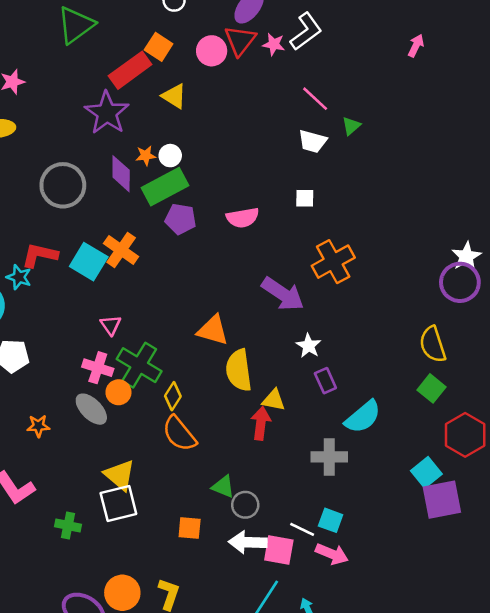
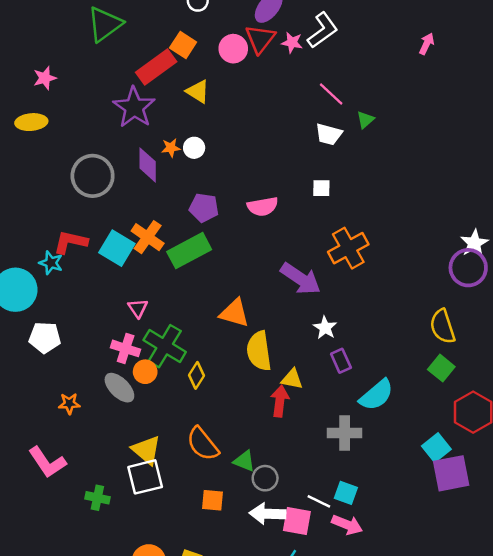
green rectangle: (165, 187) -> (189, 251), moved
orange semicircle: (179, 434) -> (203, 444), moved

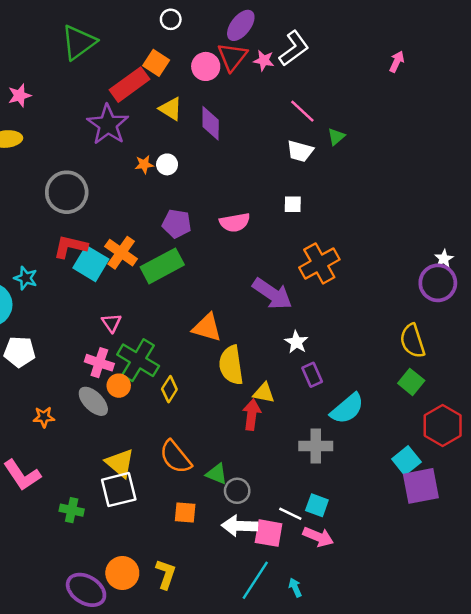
purple diamond: (148, 165) -> (211, 123), moved
red L-shape: (70, 242) -> (70, 247), moved
white star: (474, 243) -> (444, 259), size x0.7

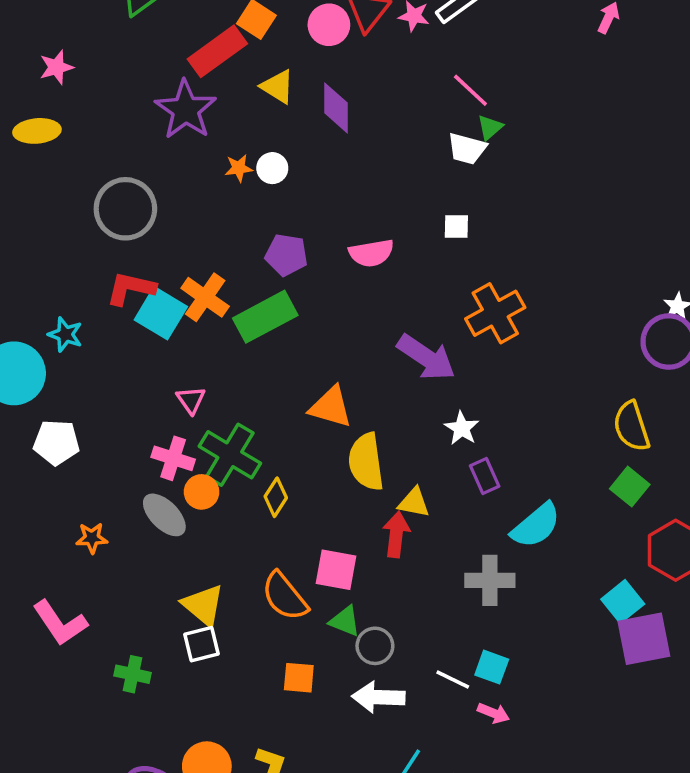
green triangle: (336, 137) -> (490, 127), moved
white square: (119, 490) -> (202, 644), size x0.7
pink square: (269, 533) -> (336, 570), moved
pink arrow: (318, 537) -> (493, 713), size x0.7

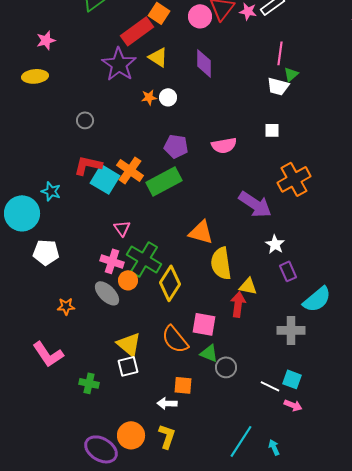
yellow triangle: (278, 87) -> (158, 57), moved
pink line: (470, 90) -> (280, 53), turned 55
gray circle: (125, 209) -> (85, 120), size x0.5
yellow diamond: (276, 497) -> (170, 283), size x1.6
white arrow: (378, 697) -> (167, 403), moved, size x0.7

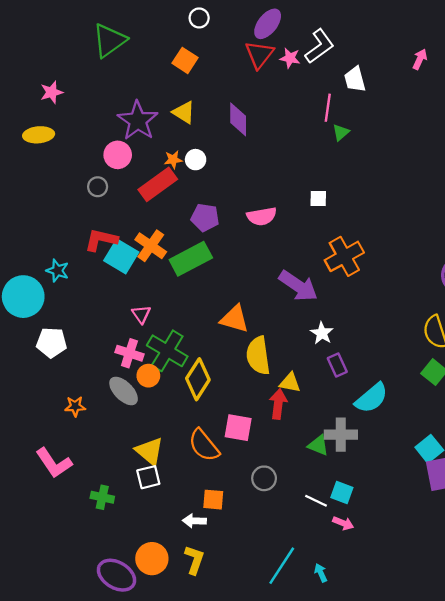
pink circle: (200, 16) -> (118, 155), moved
red rectangle: (137, 31) -> (158, 184), moved
white trapezoid: (278, 86) -> (355, 79), moved, turned 60
green triangle: (209, 353) -> (318, 445), moved

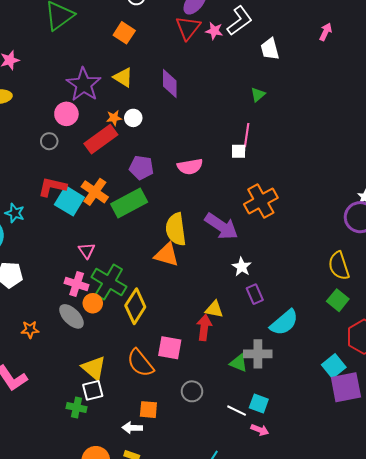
pink line: (328, 108) -> (247, 135), moved
yellow semicircle: (258, 356) -> (176, 229), moved
green cross: (102, 497) -> (77, 408), moved

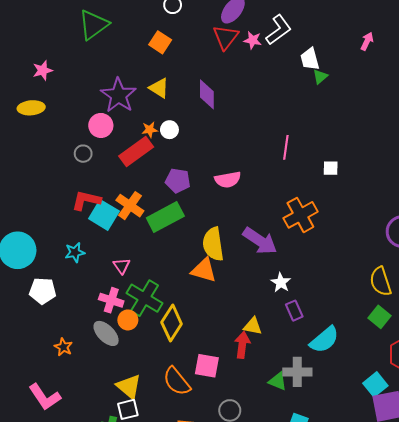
green triangle: (258, 95) -> (320, 77), moved
white square: (239, 151) -> (331, 168), moved
cyan star: (15, 213) -> (75, 252), moved, turned -30
orange star: (30, 330) -> (63, 347), turned 30

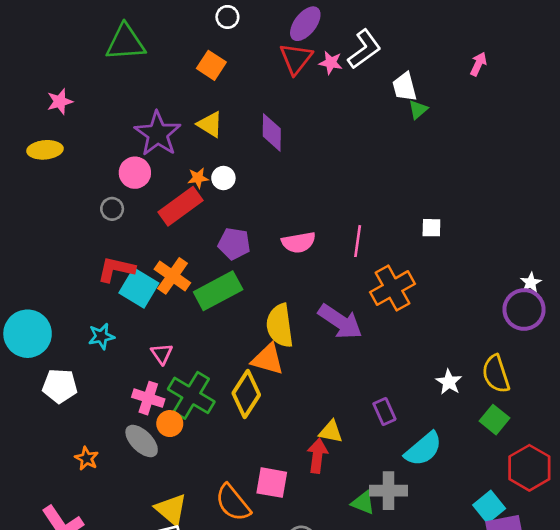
green triangle: (94, 25) -> (125, 42), turned 32
pink line: (286, 147) -> (358, 241), moved
white star: (281, 283) -> (449, 382), moved
yellow diamond: (172, 323) -> (246, 394), moved

